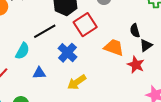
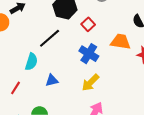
red square: (85, 25) -> (88, 24), size x0.6
blue cross: (67, 53) -> (89, 54), moved

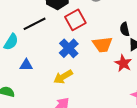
red square: (88, 24) -> (75, 20), size x1.5
orange trapezoid: (121, 42) -> (102, 45), turned 150

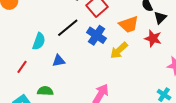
black line: (35, 24) -> (68, 28), moved
yellow arrow: (63, 77) -> (119, 50), moved

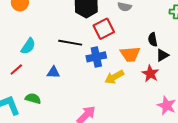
black line: (68, 28) -> (70, 43), turned 35
blue cross: (97, 35) -> (96, 57), turned 30
cyan semicircle: (39, 41) -> (28, 46), moved

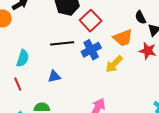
red line: (16, 70) -> (18, 84), turned -56

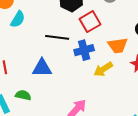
cyan semicircle: (23, 58) -> (18, 19), moved
blue triangle: (54, 77) -> (42, 68), size x1.5

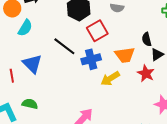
black line: (57, 37) -> (64, 46), turned 30
blue triangle: (42, 68) -> (32, 64), moved, turned 45

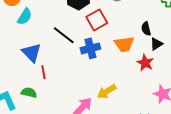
red line: (12, 76) -> (43, 72), moved
yellow arrow: (110, 79) -> (107, 92), moved

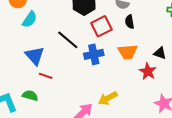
black semicircle: (146, 29) -> (130, 22), moved
black triangle: (156, 44) -> (160, 53), turned 48
red line: (43, 72) -> (46, 76), turned -64

